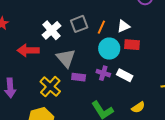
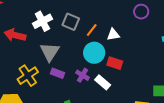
gray square: (79, 24) -> (71, 22), turned 30
red rectangle: (132, 45) -> (115, 63), moved

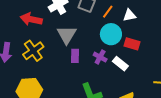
purple rectangle: (57, 73) -> (75, 56), turned 72
yellow cross: (28, 76) -> (33, 51), moved

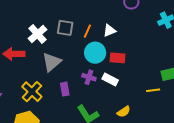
gray triangle: (67, 35) -> (52, 62), turned 30
yellow cross: (33, 51) -> (32, 92), moved
purple rectangle: (75, 56) -> (65, 89), moved

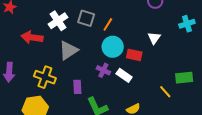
white triangle: (109, 30) -> (154, 38), moved, turned -40
purple rectangle: (65, 89) -> (77, 87), moved
yellow line: (153, 90) -> (165, 92), turned 48
yellow cross: (32, 92) -> (45, 77), turned -30

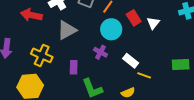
red rectangle: (134, 55) -> (134, 18), moved, turned 42
white rectangle: (124, 75) -> (131, 61), moved
yellow line: (165, 92) -> (144, 75), moved, turned -32

